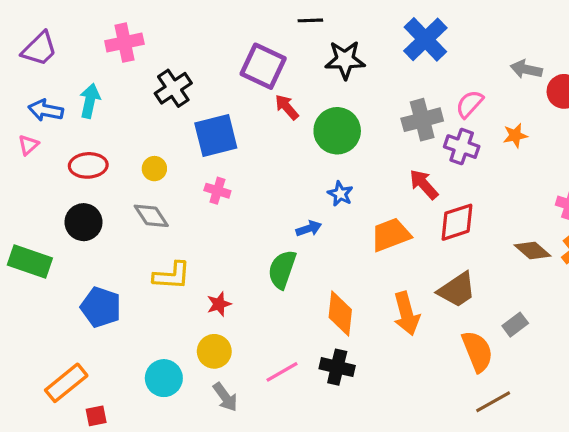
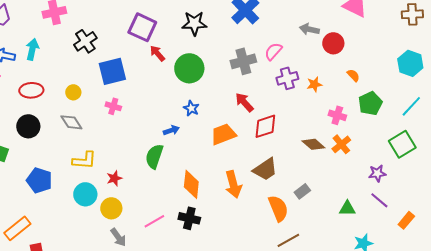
orange star: (515, 135) -> (314, 84), moved
purple cross: (462, 147) -> (287, 78), moved, turned -35
cyan circle: (164, 378) -> (85, 194), moved

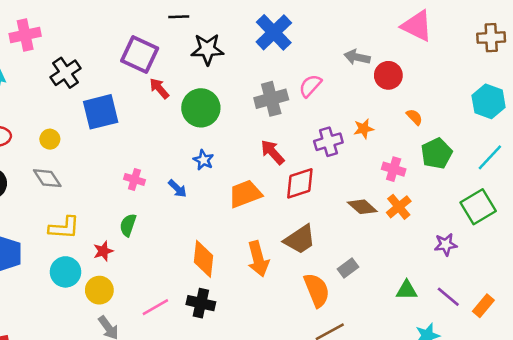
purple cross: (287, 78) -> (328, 142), moved
pink cross: (113, 106) -> (134, 179), moved
blue arrow: (171, 130) -> (177, 189), turned 63
green semicircle: (154, 156) -> (128, 225), moved, size x0.7
purple line: (379, 200) -> (448, 297), moved

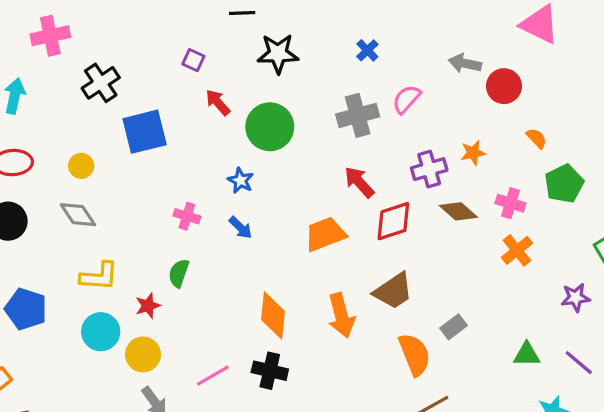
blue cross: (274, 32) -> (367, 50), moved, size x0.5
purple square: (140, 55) -> (193, 60), size x0.5
blue star: (203, 160) -> (241, 180), moved
brown diamond: (362, 207) -> (458, 211), moved

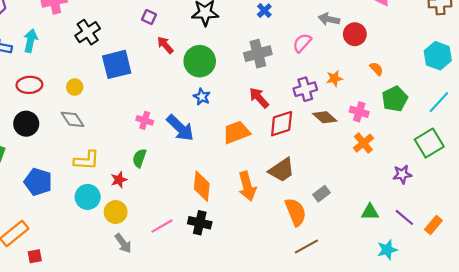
pink semicircle: (406, 99) -> (302, 43), moved
blue star: (241, 180) -> (202, 97), moved
blue arrow: (241, 228) -> (180, 128), size x1.8

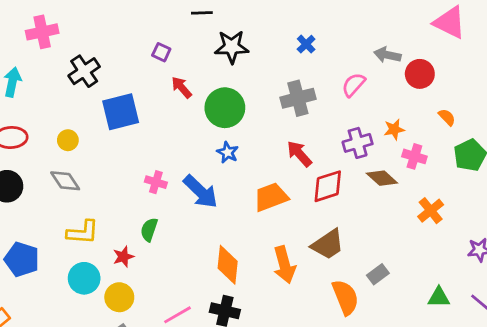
pink cross: (359, 112) -> (414, 156), moved

